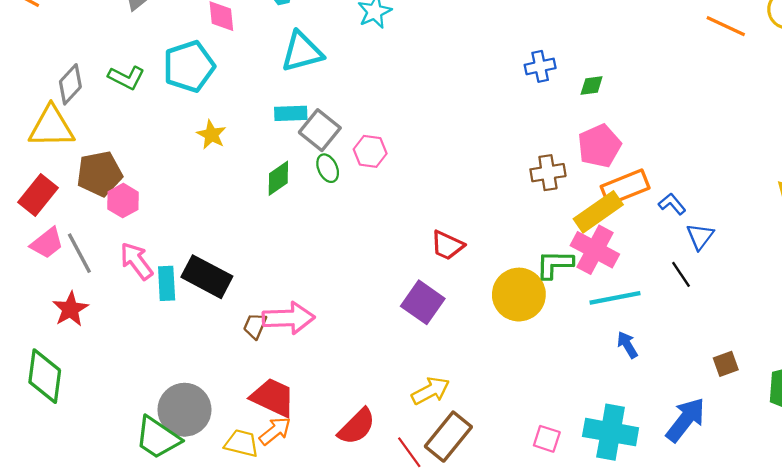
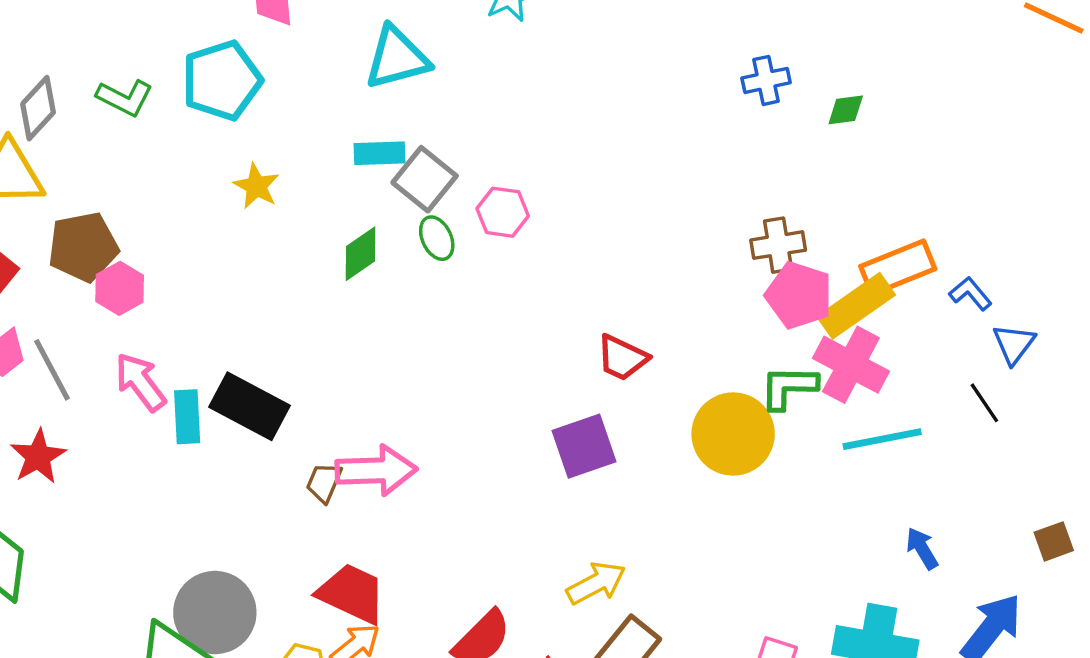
pink pentagon: (599, 146) -> (799, 295), moved, turned -30
purple square: (423, 302) -> (584, 446), turned 36
blue arrow: (627, 345) -> (922, 548), moved

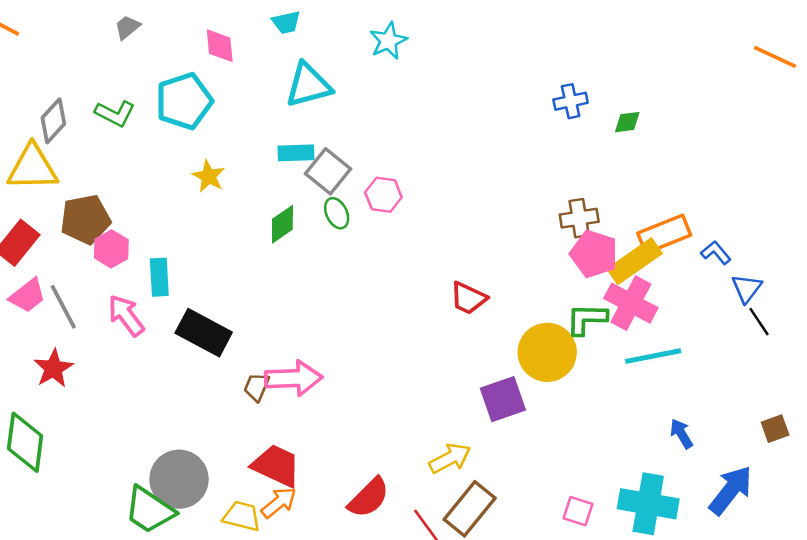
black line: (984, 403) -> (759, 322), moved
cyan rectangle: (187, 417) -> (159, 277), moved
purple square: (584, 446) -> (503, 399), moved

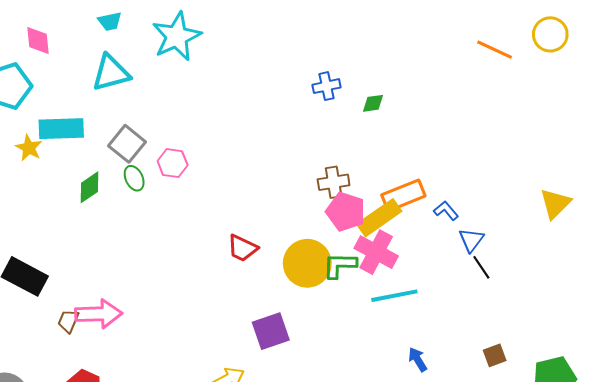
cyan trapezoid: (286, 22) -> (110, 21), moved
cyan star: (388, 41) -> (177, 36), size x1.6
cyan rectangle: (296, 153) -> (61, 129), moved, size x1.5
yellow circle: (547, 352) -> (307, 263), moved

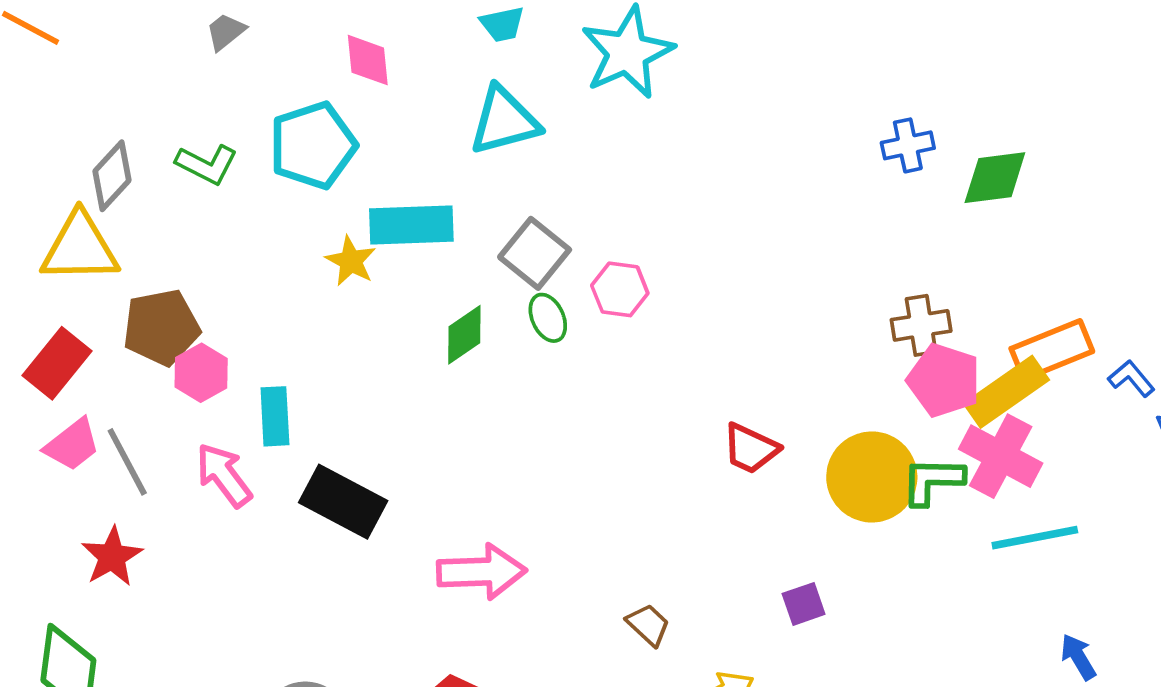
green diamond: (373, 103) -> (995, 178), size x1.6
brown trapezoid: (68, 321) -> (648, 625), moved, turned 110
purple square: (271, 331) -> (804, 604), size x0.6

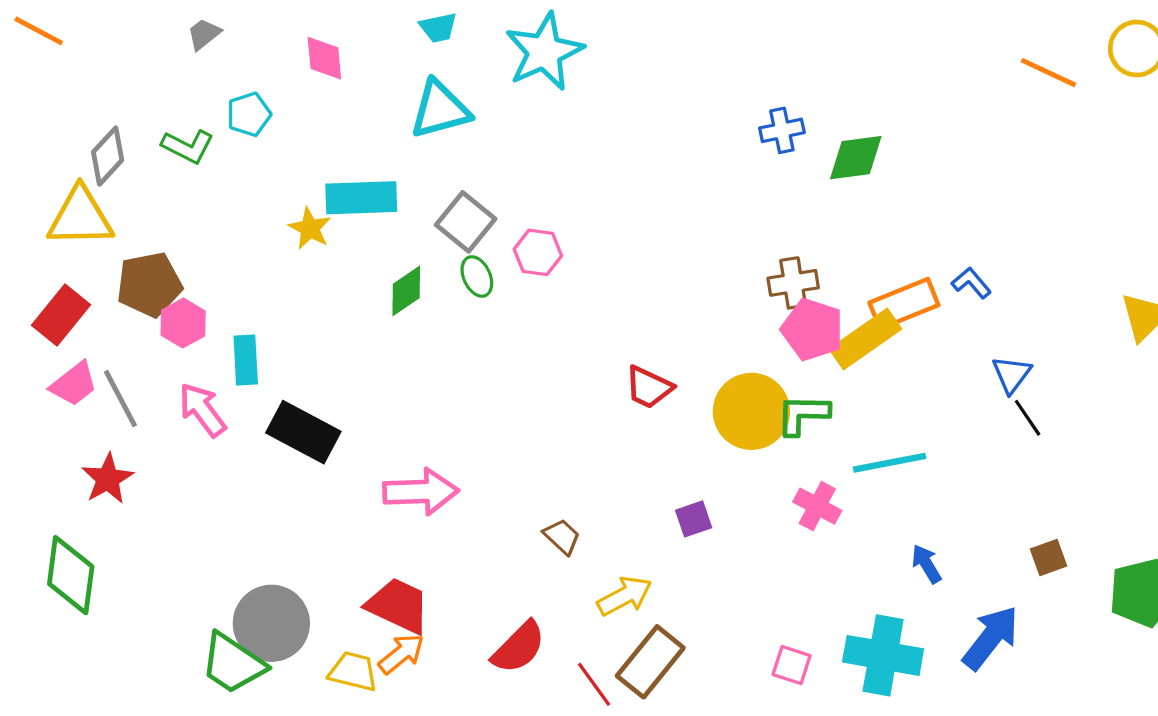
cyan pentagon: (313, 145) -> (249, 114), moved, size x0.6
blue L-shape: (1131, 378) -> (971, 283), moved
pink cross: (1001, 456) -> (817, 506), moved, size x0.7

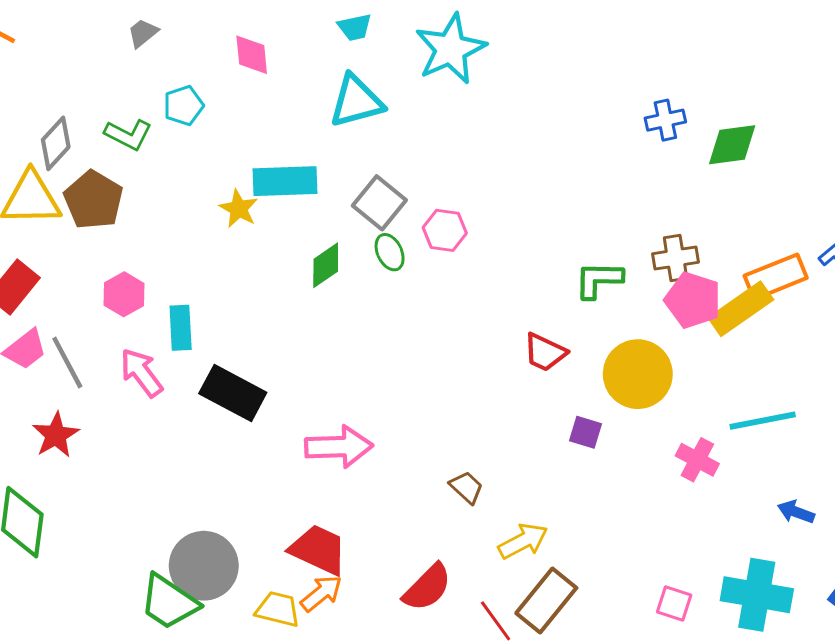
brown pentagon: (149, 285) -> (93, 200), moved, turned -30
green L-shape: (803, 415) -> (599, 280), moved
purple square: (694, 519) -> (586, 432), moved, turned 36
blue arrow: (926, 564) -> (796, 512), turned -39

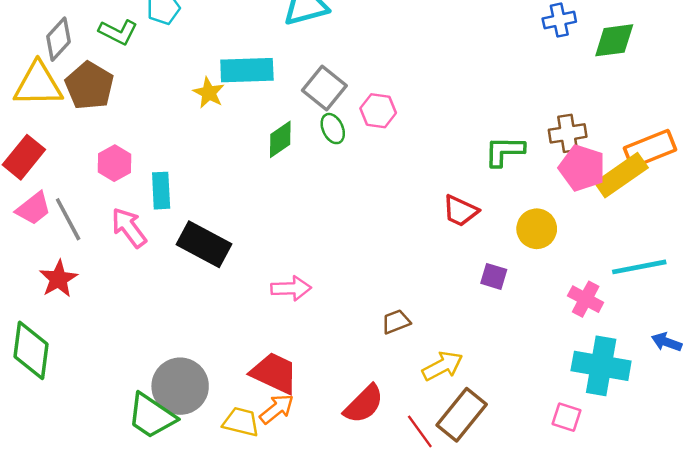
yellow circle: (638, 374) -> (537, 229), size x0.7
pink arrow: (339, 447) -> (291, 288), size x0.7
brown trapezoid: (467, 487) -> (396, 322), turned -64
cyan cross: (757, 595) -> (601, 366), moved

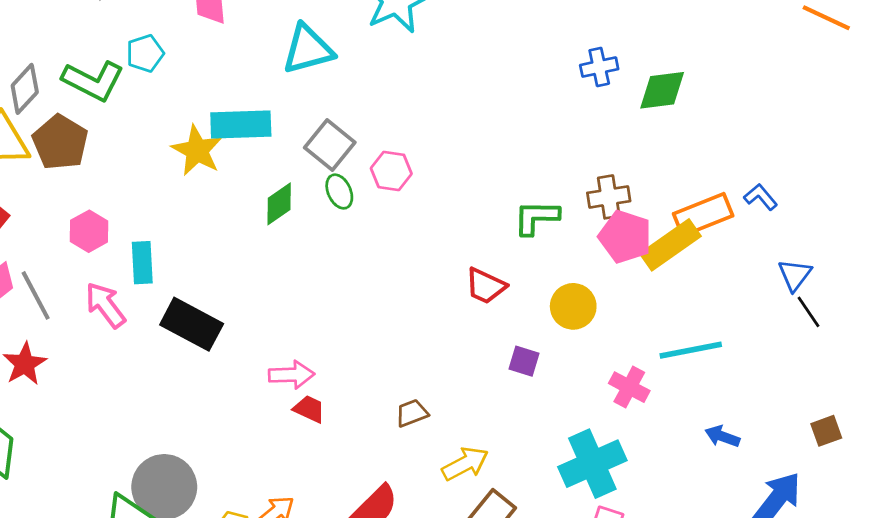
green L-shape: (118, 32) -> (93, 81), size x1.4
yellow star: (209, 93) -> (197, 150), size x1.4
cyan cross: (601, 366) -> (592, 464), moved, turned -34
red trapezoid: (274, 373) -> (309, 409), moved, size x0.6

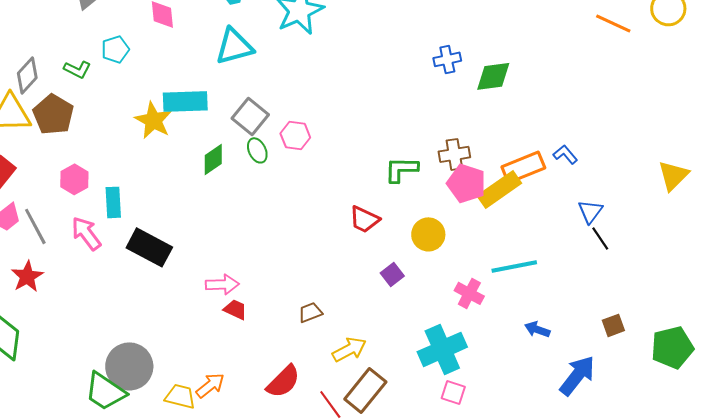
green L-shape: (93, 81) -> (77, 69), size x0.6
purple square: (524, 361) -> (392, 274), turned 35

